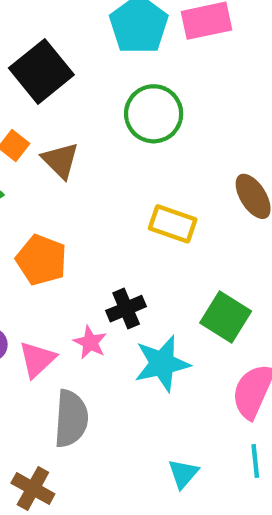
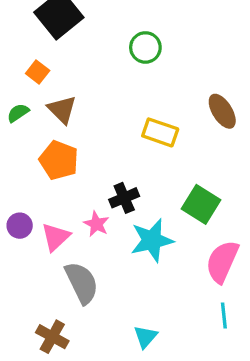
green circle: (154, 114) -> (145, 47), size x0.7
brown triangle: (60, 160) -> (62, 110), moved
gray semicircle: (71, 419) -> (82, 283), turned -30
cyan triangle: (183, 474) -> (145, 337), moved

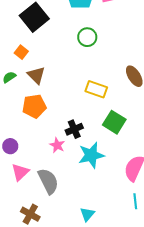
orange pentagon: (59, 160) -> (34, 106), turned -30
green square: (201, 204) -> (114, 122), moved
pink triangle: (56, 237) -> (20, 172), moved

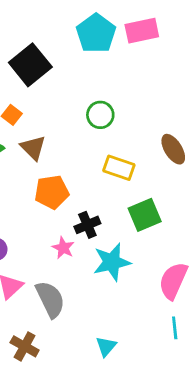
green circle: (87, 37) -> (100, 115), moved
orange pentagon: (34, 106) -> (52, 192), moved
green square: (114, 122) -> (145, 215), turned 35

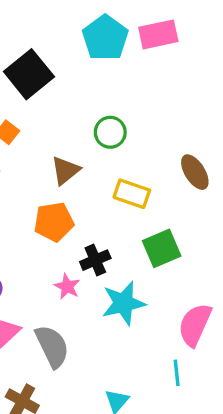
brown triangle: (33, 148) -> (65, 170), moved, turned 36
cyan line: (175, 328) -> (177, 373), moved

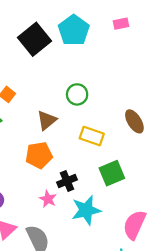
pink rectangle: (158, 34) -> (121, 24), moved, size x0.6
black square: (29, 74) -> (34, 39), moved

